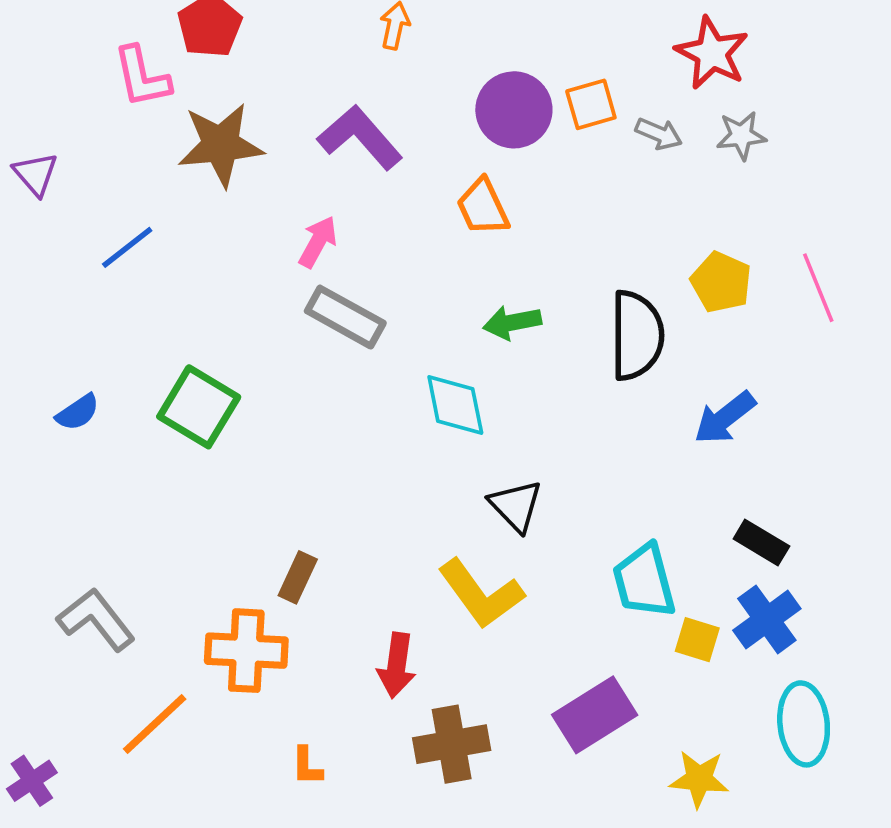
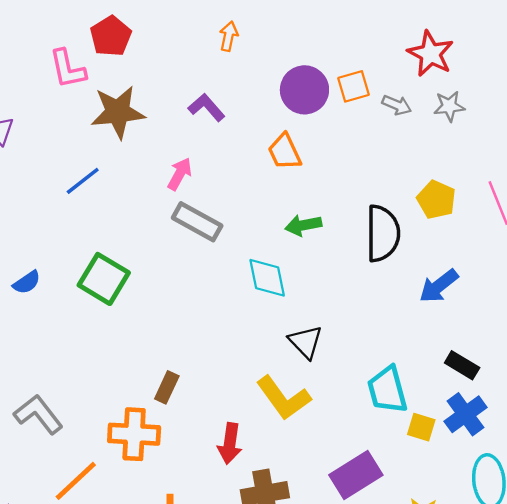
purple L-shape: (360, 137) -> (206, 107), size x0.7
blue line: (127, 247) -> (83, 181), moved

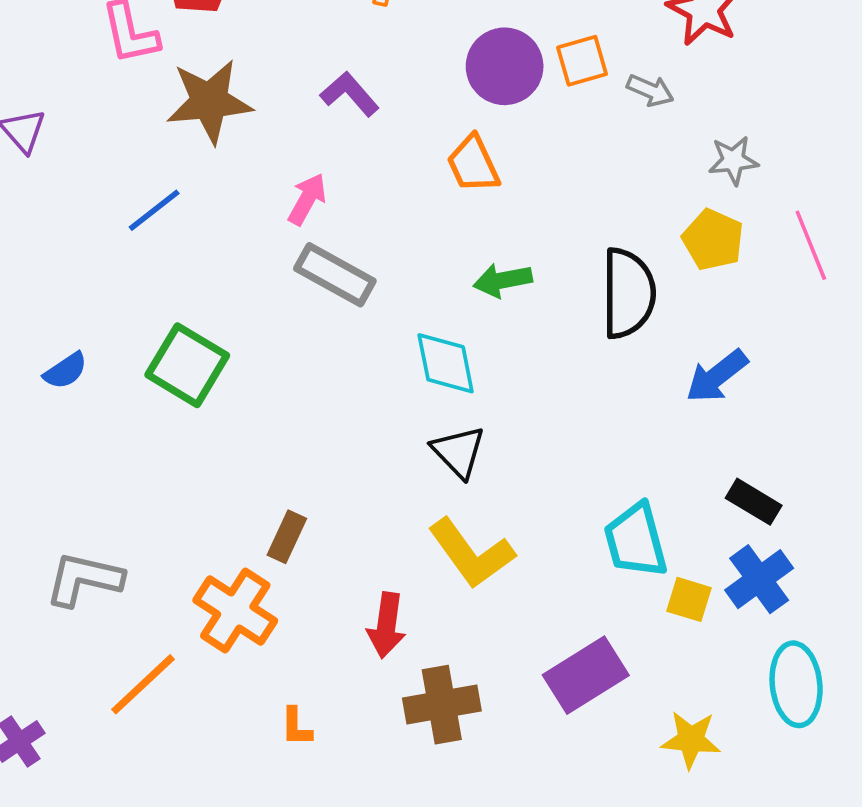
gray star: (449, 106) -> (733, 160), moved
black triangle: (306, 342) -> (458, 452), moved
gray L-shape: (38, 414) -> (84, 579), turned -39
orange cross: (134, 434) -> (235, 611), turned 30

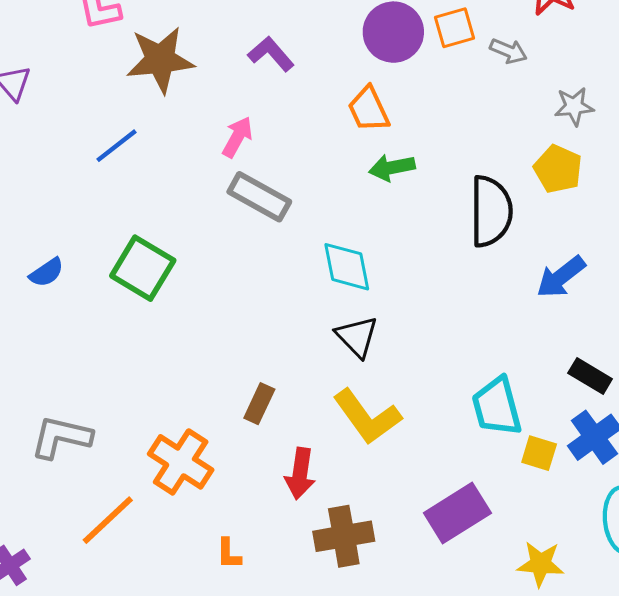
green arrow: (503, 280) -> (392, 168), moved
brown rectangle: (287, 537) -> (259, 404), moved

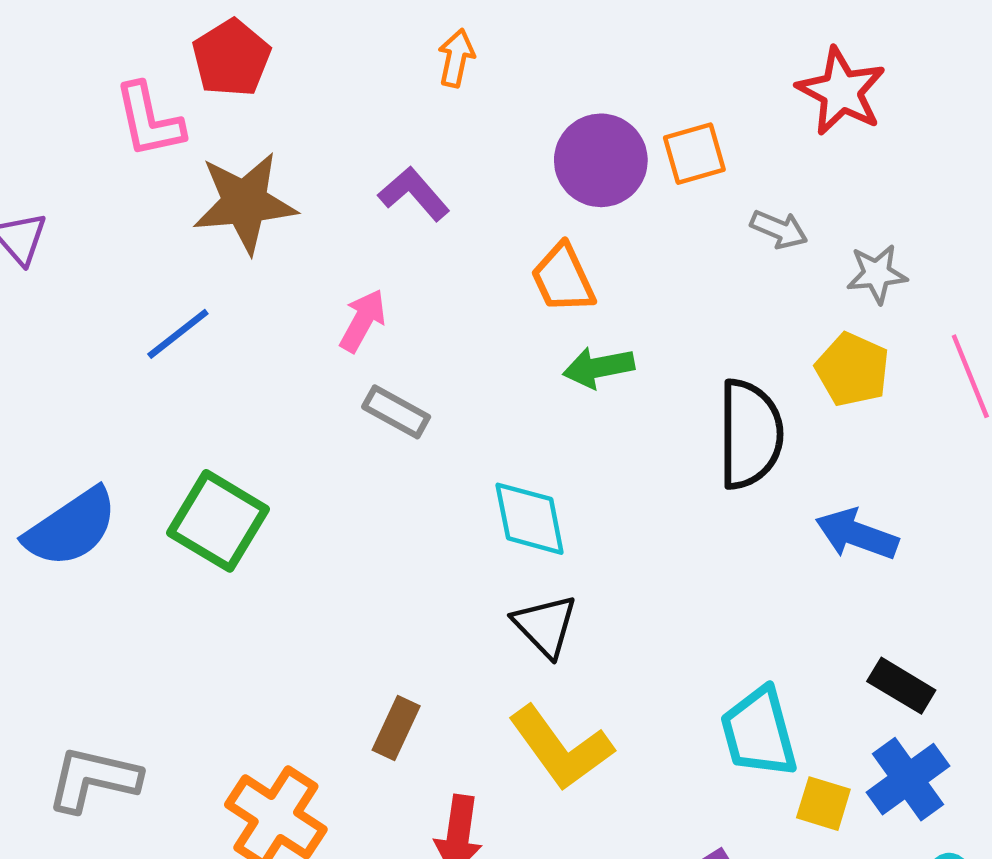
gray arrow: (508, 51) -> (779, 229), moved
gray rectangle: (259, 197) -> (396, 412), size x0.7
blue semicircle: (47, 272) -> (71, 528), size x1.8
blue arrow: (561, 277) -> (857, 534), turned 58

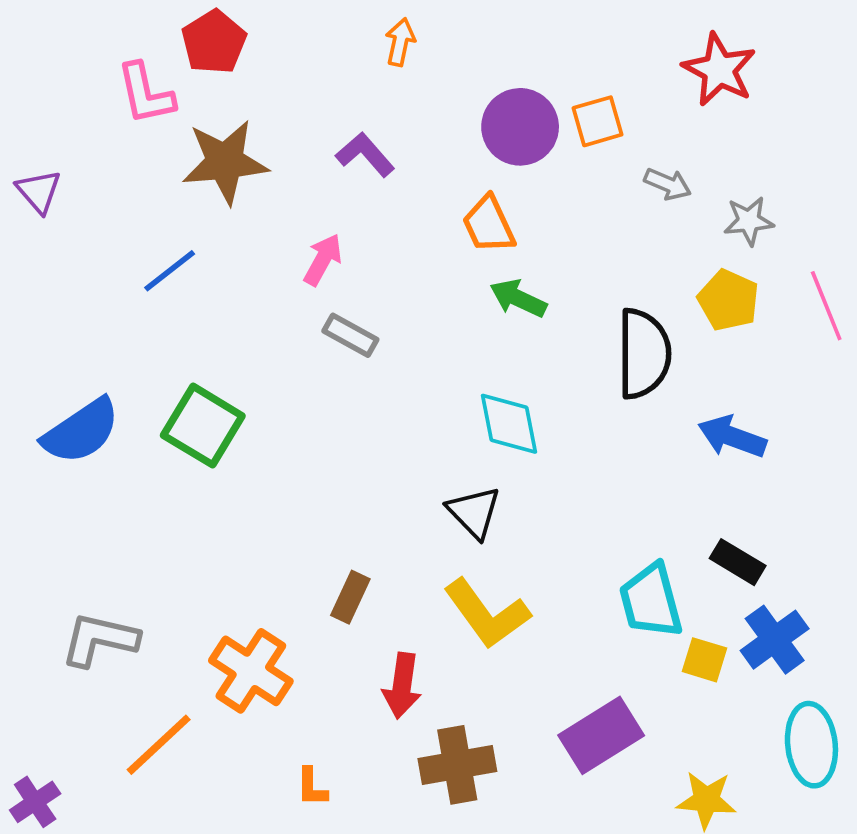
green arrow: (599, 367) -> (518, 298), turned 36
cyan diamond: (530, 519) -> (509, 424), moved
black rectangle: (901, 686) -> (738, 562), moved

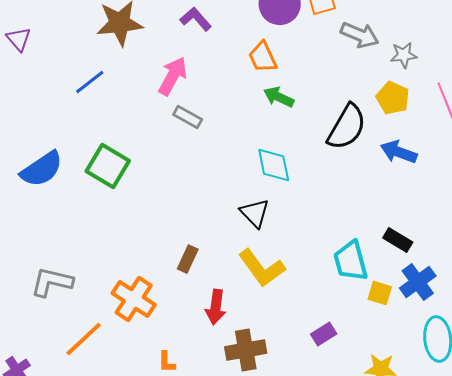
gray arrow: (668, 184) -> (360, 35), size x1.5
pink arrow: (323, 260) -> (173, 76), size x1.4
black semicircle: (644, 354) -> (347, 127), turned 30
blue arrow: (732, 437) -> (399, 152), moved
purple rectangle: (601, 735) -> (324, 334), size x0.6

